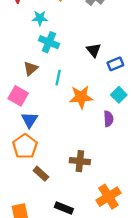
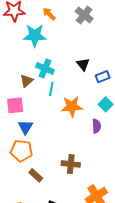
cyan star: (40, 18) -> (35, 36), size x1.6
cyan cross: (49, 42) -> (45, 68), moved
pink square: (18, 96) -> (15, 105), turned -36
orange pentagon: (25, 146) -> (21, 151), turned -30

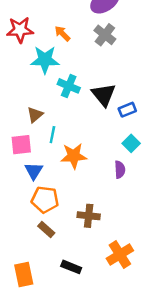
black triangle: (83, 64) -> (104, 95), size x1.5
cyan cross: (45, 68) -> (69, 86), moved
cyan line: (51, 89) -> (52, 135), moved
orange star: (72, 106) -> (74, 156), moved
orange pentagon: (21, 151) -> (45, 200), moved

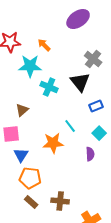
gray cross: (105, 35) -> (93, 59), moved
black triangle: (104, 95) -> (80, 82), moved
cyan line: (52, 135) -> (70, 126), moved, turned -48
brown cross: (89, 216) -> (60, 201), moved

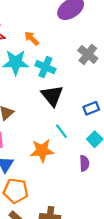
black triangle: (80, 82) -> (52, 96), moved
cyan cross: (49, 87) -> (45, 67), moved

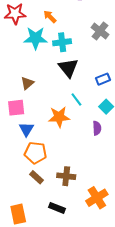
cyan cross: (45, 67) -> (62, 42), turned -30

